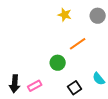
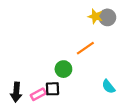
yellow star: (65, 15) -> (95, 16), moved
black square: (75, 88) -> (52, 89), moved, turned 32

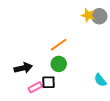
orange line: (85, 48) -> (59, 45), moved
black arrow: (16, 92) -> (23, 68), moved, turned -108

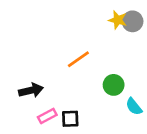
green circle: (59, 64) -> (114, 85), moved
black square: (49, 82) -> (70, 119), moved

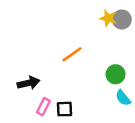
green circle: (114, 85) -> (116, 74), moved
pink rectangle: (47, 116) -> (43, 107), turned -35

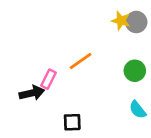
green circle: (116, 74) -> (135, 71), moved
pink rectangle: (43, 107) -> (49, 79), moved

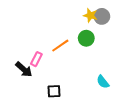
green circle: (135, 71) -> (86, 38), moved
black arrow: (32, 93) -> (24, 69), turned 54

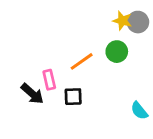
pink rectangle: (36, 59) -> (49, 80), turned -40
black square: (54, 91) -> (73, 97), moved

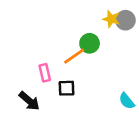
green circle: (117, 52) -> (90, 43), moved
black arrow: (32, 94) -> (29, 101), moved

